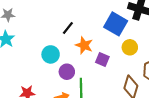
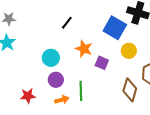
black line: (68, 28) -> (67, 23), moved
purple circle: (67, 72) -> (56, 80), moved

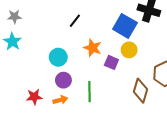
yellow circle: (129, 51) -> (129, 50), moved
orange arrow: (62, 100) -> (60, 100), moved

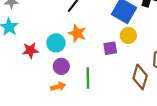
orange star: (93, 48) -> (77, 33), moved
purple square: (111, 62) -> (110, 48), turned -32
red star: (34, 97) -> (30, 50), moved

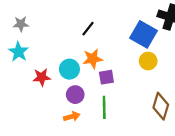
orange star: (77, 33) -> (93, 59), turned -30
purple square: (110, 48) -> (106, 77), moved

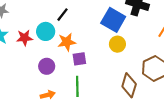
cyan circle: (69, 69) -> (46, 31), moved
red star: (42, 77) -> (24, 38), moved
purple circle: (75, 95) -> (47, 66), moved

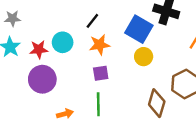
black line: (63, 15) -> (92, 21), moved
orange star: (67, 42) -> (99, 45), moved
purple circle: (47, 66) -> (42, 79), moved, size x1.5

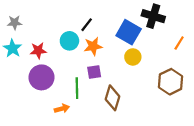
cyan circle: (63, 42) -> (69, 41), moved
brown diamond: (157, 103) -> (112, 98), moved
green line: (98, 104) -> (77, 88), moved

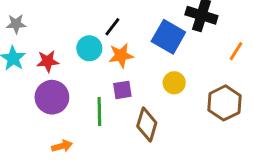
yellow circle: (133, 57) -> (174, 83), moved
orange arrow: (62, 109) -> (62, 146), moved

